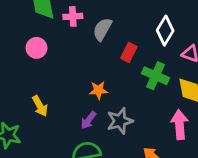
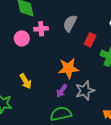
pink cross: (73, 16) -> (41, 29), moved
orange star: (98, 90) -> (68, 68), size x1.5

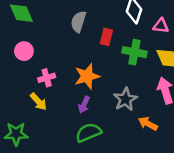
pink cross: (41, 29) -> (47, 78), moved
gray star: (85, 91) -> (125, 99), moved

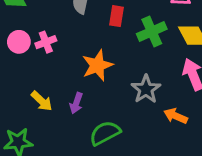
green cross: (134, 52) -> (152, 31), turned -30
pink cross: (47, 78) -> (46, 42), moved
purple arrow: (84, 105) -> (76, 103), moved

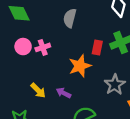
red rectangle: (117, 16) -> (97, 47), moved
purple arrow: (76, 103) -> (63, 93), turned 96

